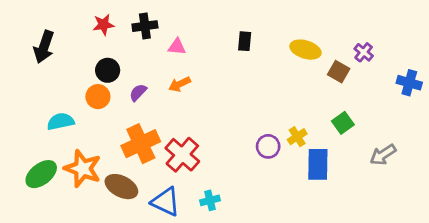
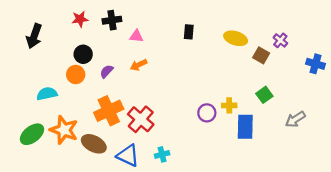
yellow cross: (297, 137) -> (229, 105), turned 32

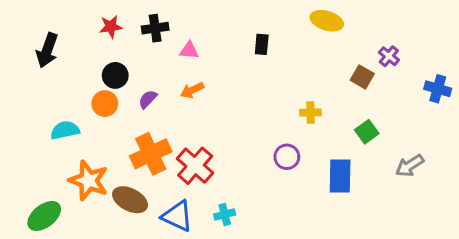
yellow ellipse: (236, 38) -> (327, 21), moved
yellow cross: (229, 105) -> (310, 112), moved
green ellipse: (32, 134) -> (44, 216), moved

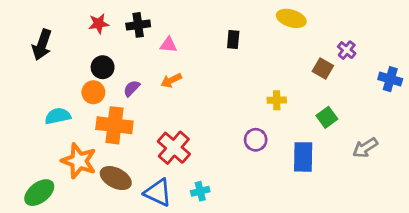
orange cross: (151, 154) -> (114, 125), moved, turned 32

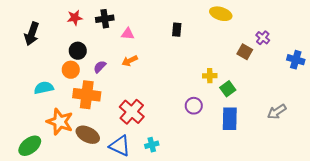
green square: (327, 117) -> (228, 89), moved

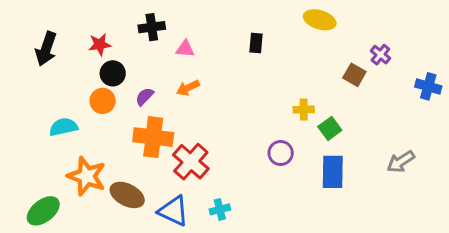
red star: (75, 18) -> (100, 44), moved
orange cross: (87, 95) -> (153, 137), moved

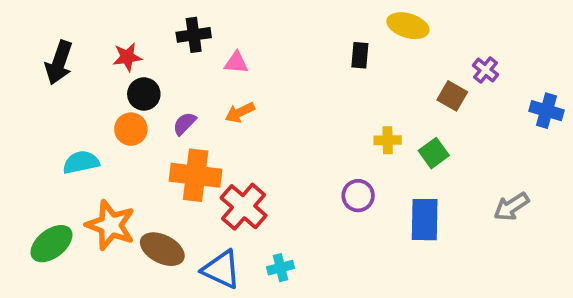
black rectangle: (256, 43) -> (360, 55), moved
green square: (330, 128) -> (434, 153), moved
green ellipse: (43, 211) -> (51, 244), moved

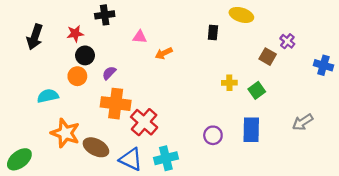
black cross: (194, 35) -> (105, 15), moved
orange arrow: (240, 112) -> (164, 53), moved
purple circle: (358, 196) -> (213, 135), moved
green ellipse: (51, 244) -> (19, 159), moved
cyan cross: (280, 268) -> (166, 158), size x1.5

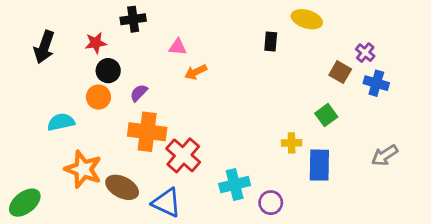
orange arrow: (164, 53) -> (196, 72), moved
blue cross: (323, 65) -> (376, 83), moved
yellow cross: (229, 83) -> (292, 143), moved
purple circle: (213, 135) -> (271, 203), moved
cyan cross: (166, 158) -> (235, 185), moved

